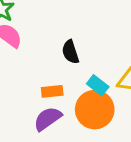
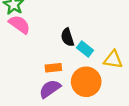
cyan rectangle: (98, 85) -> (85, 49), moved

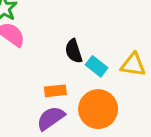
yellow triangle: (113, 60) -> (133, 65), moved

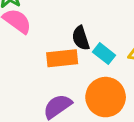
orange rectangle: (55, 91) -> (62, 58), moved, size x1.4

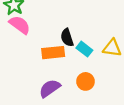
orange circle: (106, 97) -> (86, 81), size x0.6

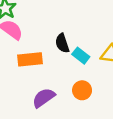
orange rectangle: (53, 53) -> (30, 59), moved

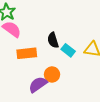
orange circle: (82, 90) -> (52, 74), moved

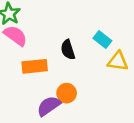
cyan rectangle: (68, 50) -> (102, 39), moved

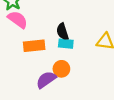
cyan rectangle: (102, 39) -> (66, 44), moved, turned -32

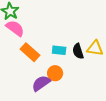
black semicircle: (63, 32) -> (78, 51), moved
orange rectangle: (34, 46) -> (30, 52), turned 48

